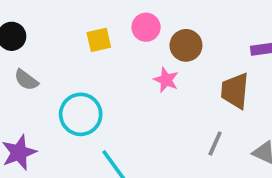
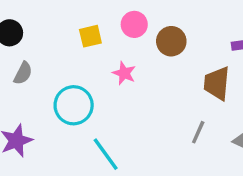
gray semicircle: (26, 80) -> (23, 73), turned -100
pink star: (166, 80) -> (124, 73), moved

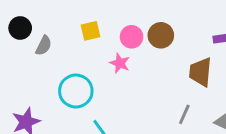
pink circle: (134, 24) -> (132, 37), moved
gray semicircle: (23, 73) -> (44, 46), moved

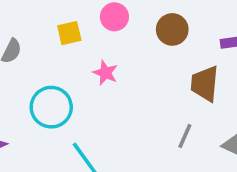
brown circle: (161, 35) -> (172, 29), moved
pink circle: (132, 37) -> (114, 17), moved

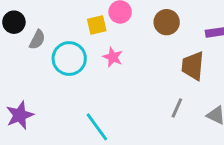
yellow square: (69, 33) -> (97, 25), moved
cyan circle: (51, 107) -> (69, 59), moved

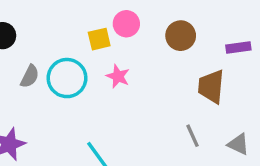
gray semicircle: (37, 40) -> (30, 76), moved
gray line: (177, 108) -> (193, 136), turned -48

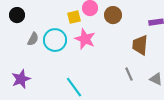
brown circle: (181, 36) -> (113, 15), moved
pink star: (118, 76) -> (85, 39), size x1.5

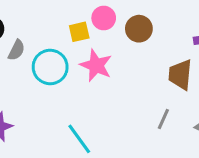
gray semicircle: (33, 39) -> (16, 50), moved
gray line: (129, 74) -> (163, 119), turned 48

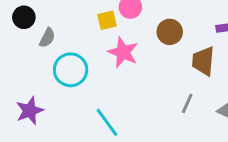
brown circle: (139, 29) -> (170, 32), moved
cyan circle: (50, 67) -> (71, 70), moved

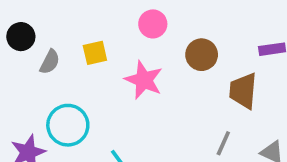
yellow square: (107, 20) -> (95, 53), moved
cyan circle: (71, 70) -> (68, 125), moved

